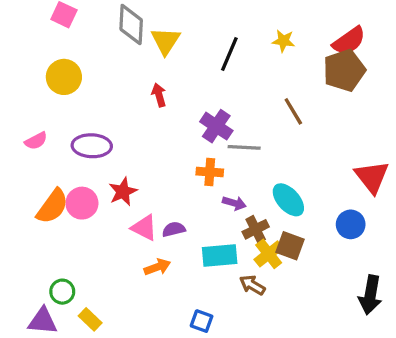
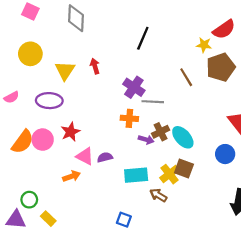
yellow triangle: (165, 41) -> (65, 71), moved
yellow star: (283, 41) -> (204, 45), moved
brown pentagon: (344, 70) -> (221, 67), moved
brown cross: (256, 229) -> (161, 132), moved
orange arrow: (157, 267) -> (72, 176), moved

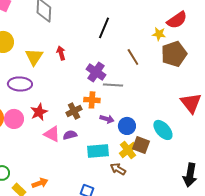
brown line: (186, 77) -> (133, 57), moved
brown cross: (161, 132) -> (74, 111), moved
cyan ellipse: (183, 137) -> (163, 130), moved
blue circle: (225, 154) -> (127, 126), moved
orange arrow: (72, 176) -> (40, 183), moved

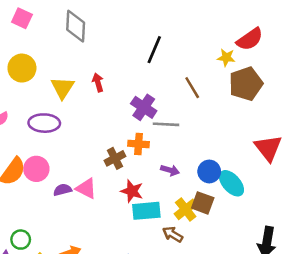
red star: (39, 112) -> (132, 191), moved, turned -30
purple arrow: (107, 119) -> (170, 170), moved
blue circle: (127, 126) -> (209, 171), moved
purple semicircle: (70, 135) -> (63, 190), moved

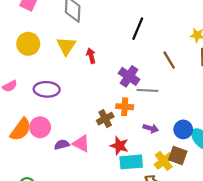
yellow triangle: (63, 88) -> (66, 46), moved

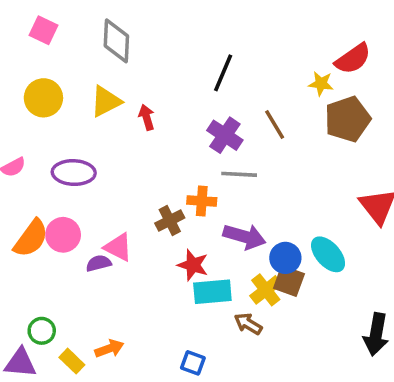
yellow triangle: (66, 46) -> (106, 101), turned 30
purple cross: (129, 76) -> (225, 135), moved
purple arrow: (151, 128) -> (244, 237), size x1.6
blue circle: (183, 129) -> (285, 258), moved
pink triangle: (81, 144) -> (118, 247), moved

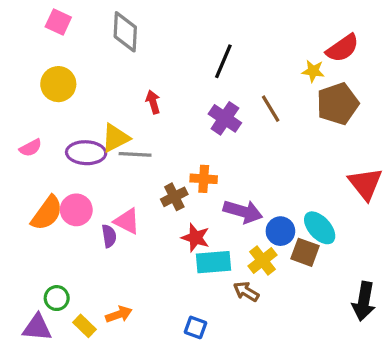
yellow triangle: (106, 101) -> (115, 138), moved
gray line: (239, 174) -> (135, 154), moved
purple semicircle: (99, 263) -> (109, 236), turned 95
brown square: (289, 281) -> (305, 252), moved

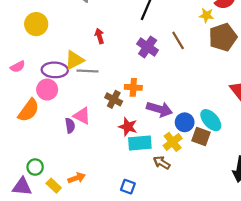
brown cross: (174, 197) -> (114, 99), turned -35
pink circle: (76, 210) -> (47, 90), moved

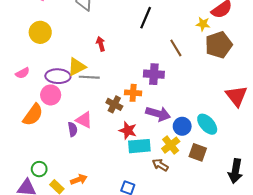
purple cross: (148, 47) -> (154, 74), moved, turned -30
brown square: (201, 136) -> (198, 152), moved

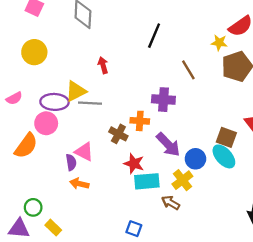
purple arrow: (158, 114) -> (168, 145), turned 30
brown square: (198, 152) -> (226, 137), moved
orange arrow: (79, 179) -> (79, 184), moved, turned -147

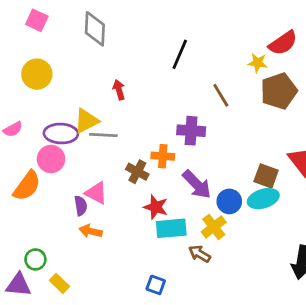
cyan ellipse: (224, 156) -> (263, 199), turned -65

